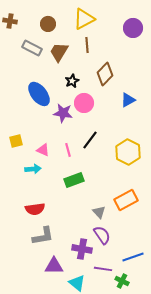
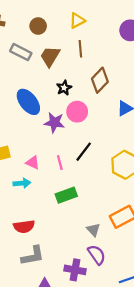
yellow triangle: (84, 19) -> (77, 21), size x0.7

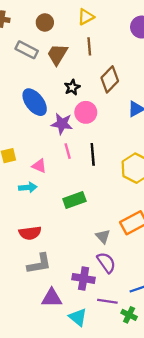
black line: (84, 152) -> (93, 154), turned -42
pink line: (60, 163) -> (68, 151), moved

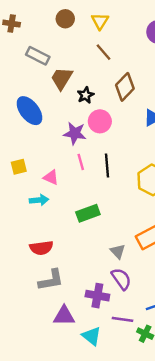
yellow triangle: (86, 17) -> (100, 21), turned -30
brown circle: (45, 22) -> (65, 19), moved
brown line: (89, 46) -> (103, 52), turned -36
brown trapezoid: (57, 54) -> (62, 78), moved
blue ellipse: (35, 102) -> (29, 111), moved

